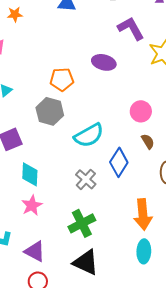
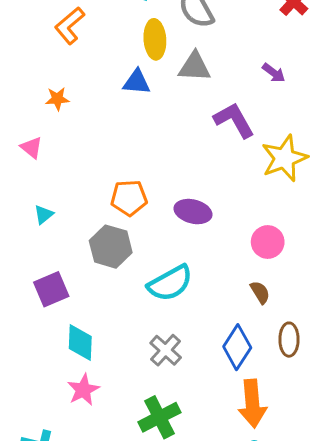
purple ellipse: (104, 62) -> (193, 212), moved
pink circle: (141, 111) -> (268, 242), moved
blue diamond: (119, 162) -> (237, 347), moved

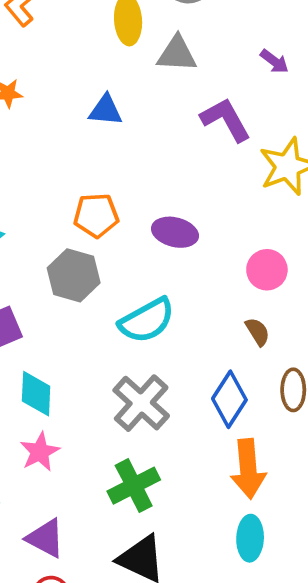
blue triangle: (137, 82) -> (106, 110), moved
gray cross: (166, 350) -> (141, 403), size x1.4

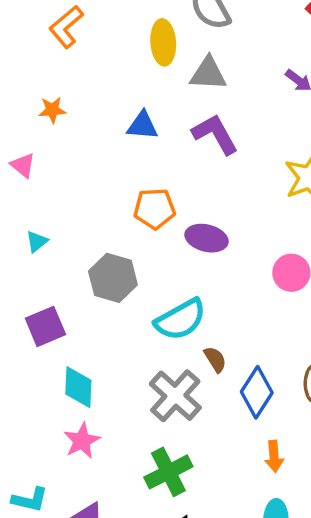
purple L-shape: (226, 120) -> (215, 134), moved
orange pentagon: (96, 215) -> (155, 209), moved
brown semicircle: (258, 332) -> (215, 359), moved
orange arrow: (248, 469) -> (274, 456), size x0.6

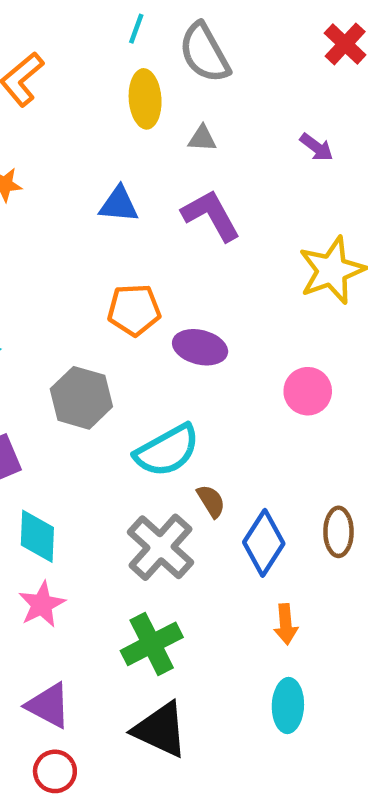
gray triangle: (208, 74) -> (202, 138), size x0.6

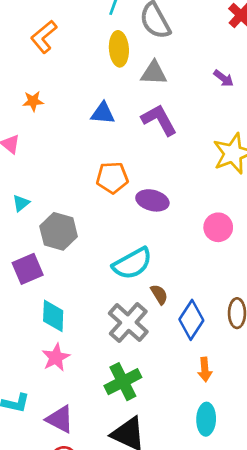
gray triangle: (202, 138) -> (154, 73), size x1.5
gray hexagon: (81, 398) -> (59, 231), moved

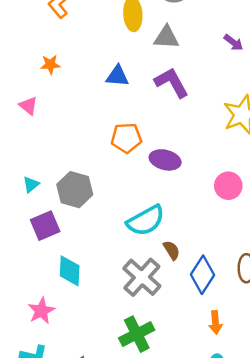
cyan triangle: (21, 203) -> (31, 184), moved
pink star: (56, 357) -> (41, 311), moved

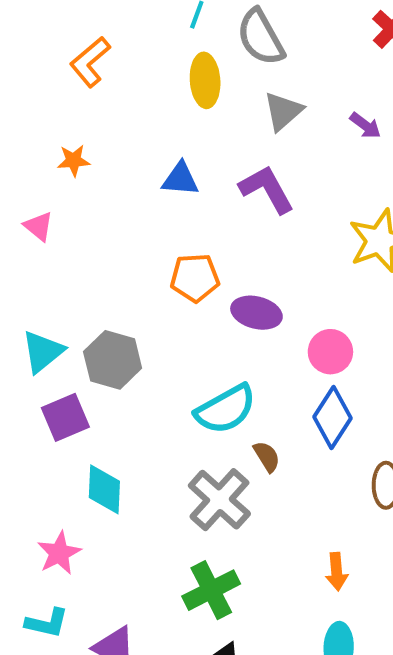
gray triangle: (166, 37) -> (283, 111), moved, turned -44
cyan triangle: (31, 184) -> (43, 352), size x1.6
pink circle: (228, 186) -> (330, 352), moved
blue diamond: (203, 275) -> (332, 417), moved

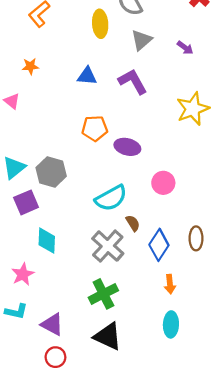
pink circle: (330, 352) -> (163, 183), moved
blue diamond: (332, 417) -> (159, 245), moved

